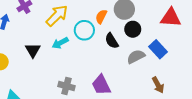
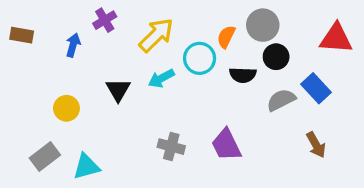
black semicircle: (112, 41) -> (243, 75), turned -56

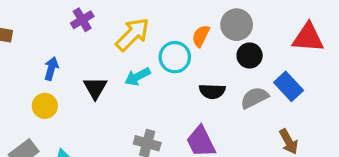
blue arrow: (73, 45) -> (51, 69), moved
black semicircle: (243, 75) -> (212, 91), moved

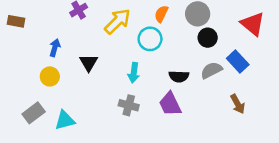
orange semicircle: (201, 36) -> (161, 14), moved
red triangle: (308, 38) -> (253, 24), turned 36
cyan arrow: (137, 77) -> (134, 73), moved, turned -54
black semicircle: (212, 91) -> (179, 76), moved

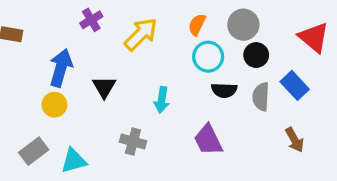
cyan circle: (150, 39) -> (208, 57), moved
blue arrow: (55, 48) -> (61, 68), size x1.6
gray semicircle: (211, 70) -> (261, 97), turned -60
black semicircle: (179, 76) -> (224, 90), moved
gray cross: (129, 105) -> (133, 141), moved

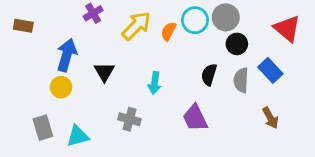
orange semicircle: (197, 25) -> (168, 31), moved
cyan circle: (208, 57) -> (195, 20), moved
black semicircle: (224, 90) -> (209, 75), turned 105
gray rectangle: (34, 151) -> (43, 128), turned -70

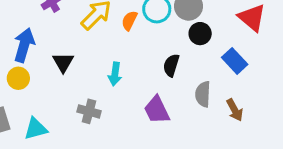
gray semicircle: (241, 80) -> (203, 94), moved

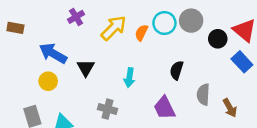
black circle: (200, 34) -> (218, 39), moved
blue arrow: (24, 45) -> (53, 53), turned -76
blue rectangle: (235, 61) -> (242, 62), moved

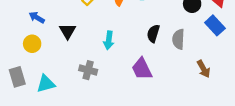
blue arrow: (53, 53) -> (37, 17), size x0.6
gray semicircle: (203, 95) -> (178, 39), moved

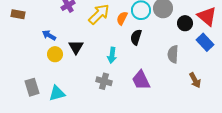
black semicircle: (153, 33) -> (136, 37), moved
yellow circle: (32, 44) -> (55, 54), moved
gray cross: (88, 70) -> (104, 81), moved

